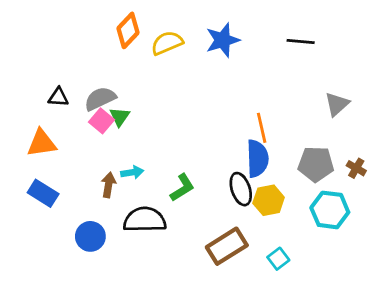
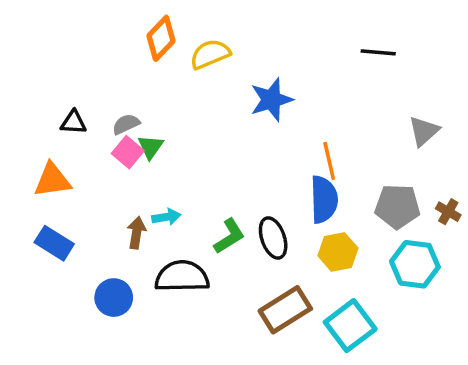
blue star: (223, 40) -> (271, 100), moved
gray semicircle: (100, 99) -> (126, 124), size x0.7
black ellipse: (241, 189) -> (273, 238), moved
cyan square: (278, 259) -> (350, 326), size x1.8

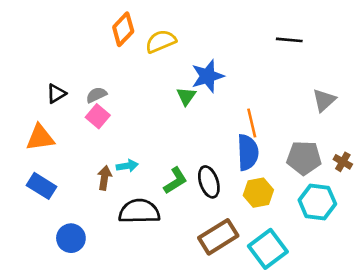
black triangle: (73, 122) -> (56, 94), turned -35
green triangle: (150, 147) -> (186, 96), moved
blue circle: (114, 298) -> (71, 238), moved

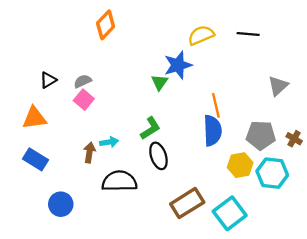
yellow semicircle: (161, 41) -> (201, 35), moved
green L-shape: (175, 181) -> (150, 128), moved
black ellipse: (209, 182) -> (158, 156), moved
yellow hexagon: (258, 193) -> (240, 165), moved

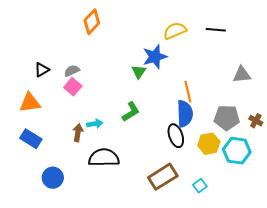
gray triangle: (278, 86) -> (242, 75), turned 36
black ellipse: (158, 156) -> (176, 136), moved
cyan square: (230, 213) -> (200, 186), size x0.5

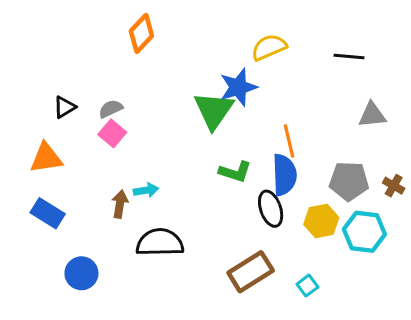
black line: (216, 30) -> (349, 56), moved
green triangle: (139, 72) -> (214, 110), size x1.8
green L-shape: (131, 112) -> (235, 172), moved, turned 50

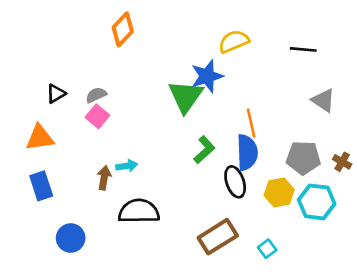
gray triangle: (372, 115) -> (323, 100), turned 40
green L-shape: (235, 172) -> (204, 150), turned -60
blue rectangle: (48, 213) -> (41, 186), turned 40

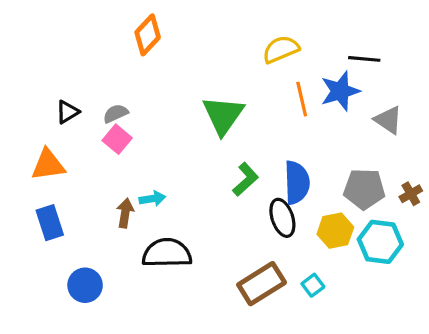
blue star: (207, 76) -> (340, 91), moved
orange line: (251, 123) -> (302, 99), moved
brown cross: (342, 162) -> (411, 194), turned 30
cyan square: (267, 249) -> (313, 285), moved

